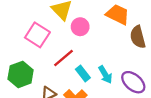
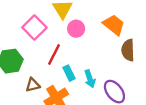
red line: (64, 58) -> (54, 55), turned -35

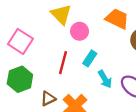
pink square: (34, 28) -> (20, 41), moved
cyan rectangle: (69, 73) -> (90, 58), moved, turned 72

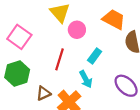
cyan rectangle: (90, 58) -> (95, 56), moved
cyan arrow: (105, 79) -> (86, 79), moved

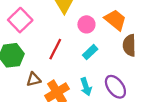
pink circle: (77, 30) -> (86, 24), moved
cyan arrow: (86, 79) -> (86, 87), moved

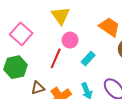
pink circle: (86, 24) -> (70, 40), moved

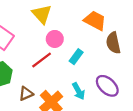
red line: (56, 58) -> (42, 60), turned 36

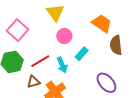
red line: (42, 60) -> (40, 61), moved
cyan arrow: (78, 91) -> (62, 65), moved

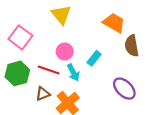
pink circle: (64, 36) -> (65, 52), moved
red line: (40, 61) -> (49, 70), turned 54

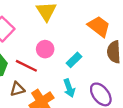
cyan arrow: (73, 73) -> (69, 88), moved

